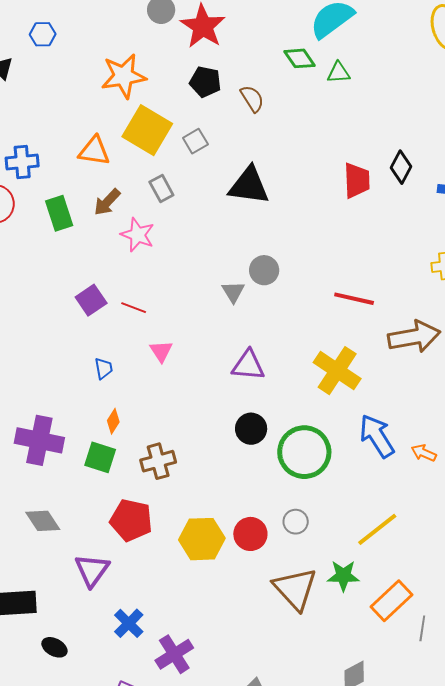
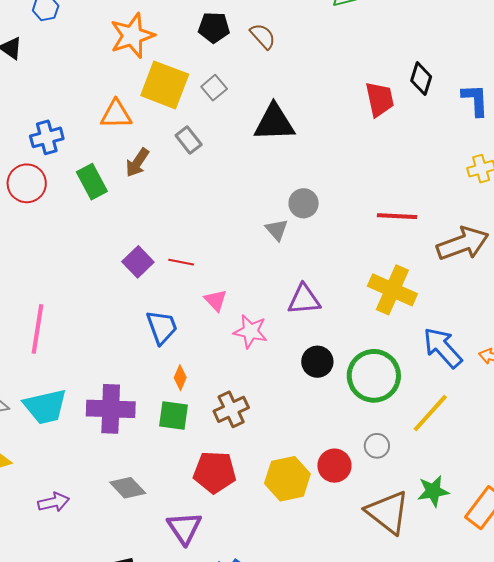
pink star: (138, 235) -> (250, 331), moved
blue trapezoid: (104, 368) -> (162, 327), size x1.6
yellow line: (377, 529) -> (430, 413), moved

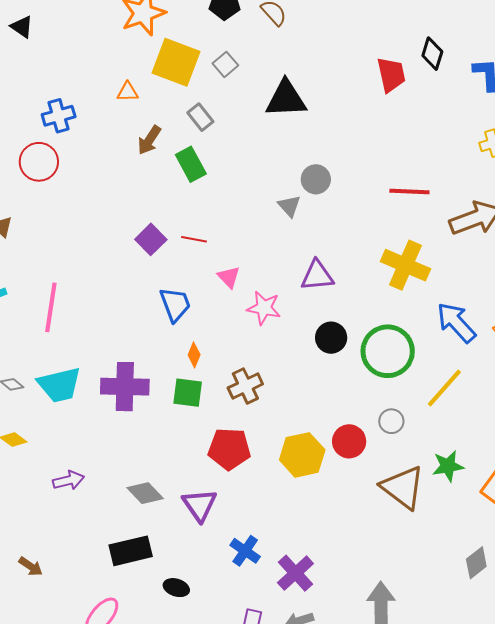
orange triangle: (116, 114) -> (128, 92), size x0.7
green rectangle: (92, 182) -> (191, 164), moved
gray diamond: (128, 488) -> (145, 493), moved

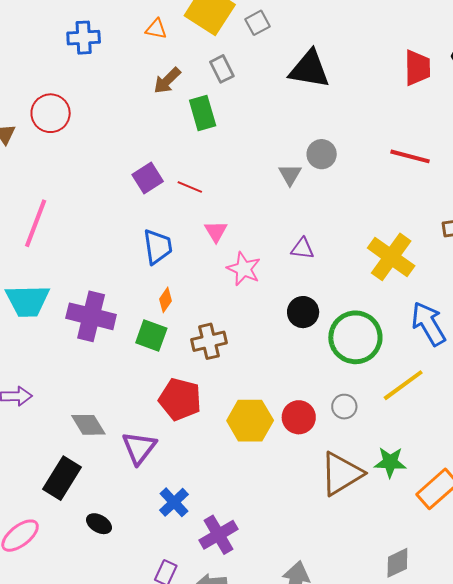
red circle: (39, 162) -> (51, 113), moved
red line: (409, 191) -> (410, 156), moved
purple triangle: (317, 276) -> (302, 249), size x0.7
brown triangle: (403, 487) -> (341, 474), turned 39
black rectangle: (131, 551) -> (62, 478), turned -57

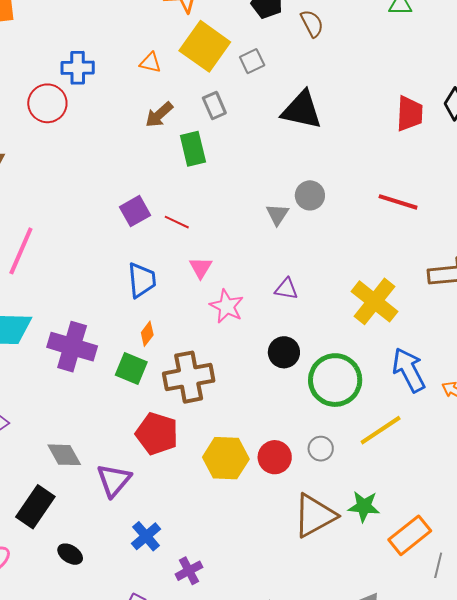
red circle: (51, 113) -> (47, 103), moved
brown cross: (209, 341) -> (189, 377), size x1.4
purple cross: (218, 535) -> (189, 571), size x0.7

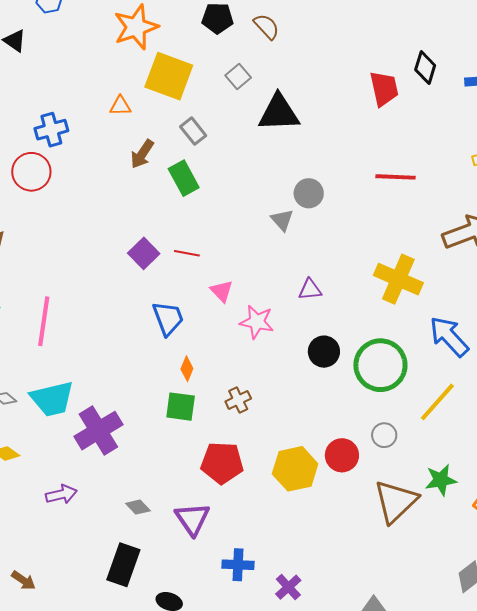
gray square: (252, 61) -> (238, 76), moved
purple cross: (72, 347) -> (98, 431), moved, turned -33
brown cross: (189, 377) -> (238, 400), size x0.5
gray diamond: (64, 455) -> (138, 507), size x0.7
blue cross: (146, 536) -> (238, 565), turned -32

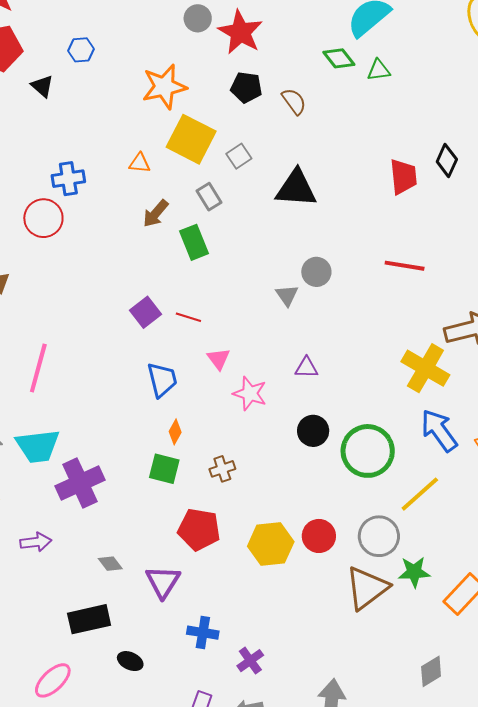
gray square: (238, 76) -> (239, 156), moved
yellow cross: (398, 279) -> (425, 368), moved
gray circle: (384, 435) -> (379, 536), moved, size x1.6
black rectangle: (123, 565) -> (89, 619), turned 51

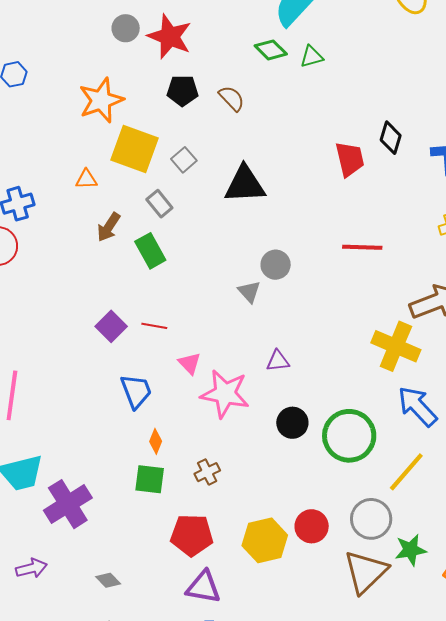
pink star: (250, 394) -> (225, 394), size x1.4
purple triangle: (163, 582) -> (203, 587), moved, turned -45

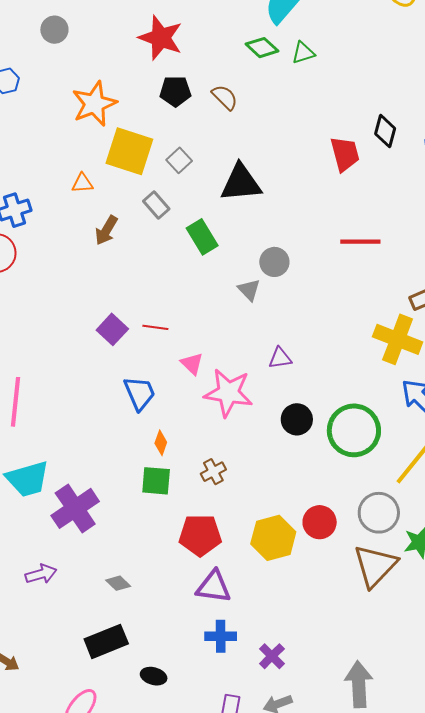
gray circle: (126, 28) -> (54, 30), moved
green rectangle: (150, 251) -> (202, 237), moved

